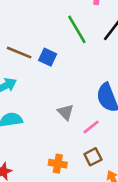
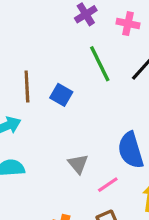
brown line: (19, 53) -> (27, 87), turned 60

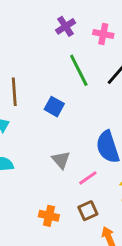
blue square: (61, 95) -> (54, 107), moved

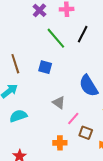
pink line: (88, 178) -> (73, 118), moved
brown square: (88, 211) -> (86, 133), turned -32

